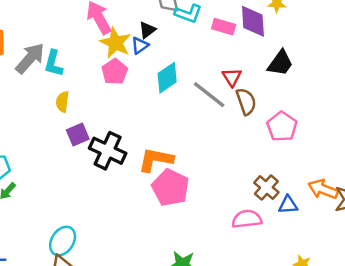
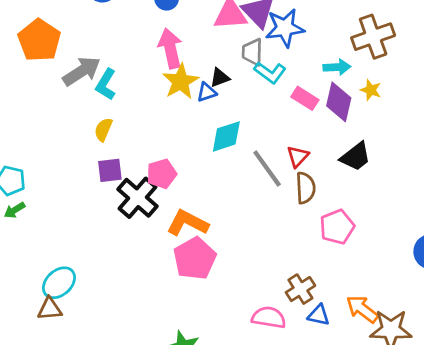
pink pentagon: (115, 72) -> (162, 174), moved

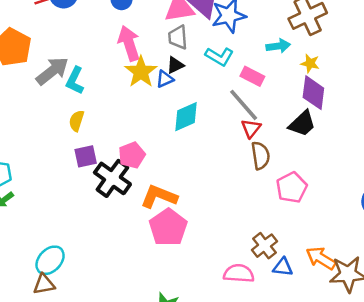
gray trapezoid: (252, 52) -> (178, 37), moved
purple diamond: (339, 102) -> (313, 93), moved
gray line: (267, 169) -> (244, 105), moved

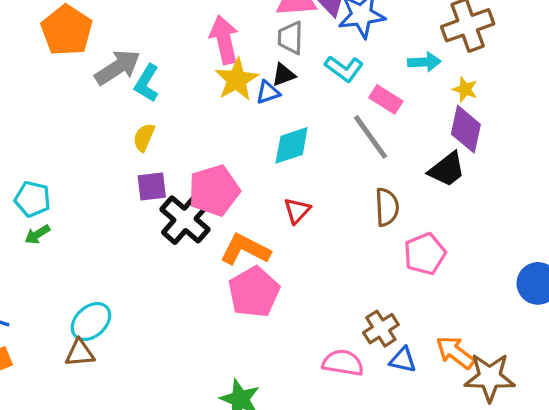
red triangle: (251, 128) -> (297, 211), moved
pink pentagon: (132, 155) -> (214, 190), size x1.4

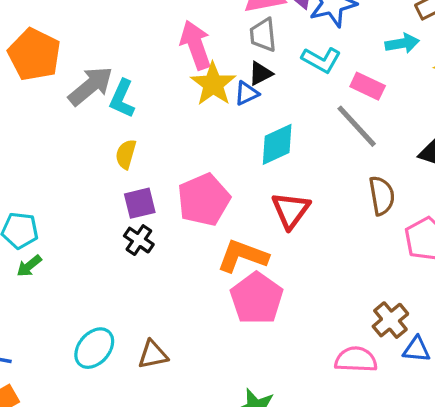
red triangle: (297, 211) -> (291, 210), size x1.4
black cross: (185, 219) -> (139, 240), moved, size x0.6
brown triangle: (80, 353) -> (153, 355), moved

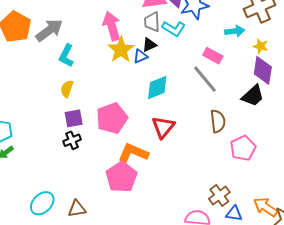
cyan L-shape: (321, 60) -> (174, 29), moved
gray arrow: (91, 86) -> (49, 30), moved
black cross: (139, 240) -> (72, 140), turned 30
pink pentagon: (257, 298) -> (121, 177), moved

